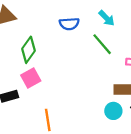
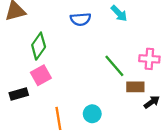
green line: (102, 44) -> (114, 66), moved
cyan circle: (113, 111) -> (92, 114), moved

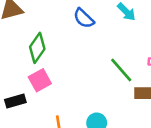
blue semicircle: (81, 19) -> (84, 18), turned 48

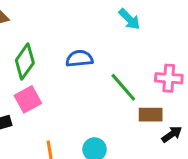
blue semicircle: (84, 18) -> (79, 59), moved, turned 130

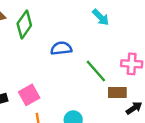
green diamond: (25, 62) -> (24, 24), moved
pink square: (28, 99) -> (29, 95), moved

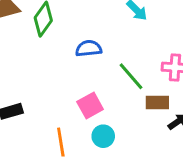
pink square: (29, 95) -> (90, 105), moved

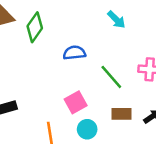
brown rectangle: (157, 103) -> (122, 114), moved

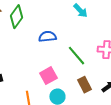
brown rectangle: (122, 114) -> (84, 85), turned 63

